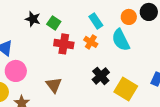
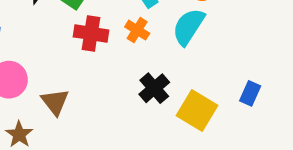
cyan semicircle: (121, 40) -> (188, 27), turned 60
brown triangle: (54, 85) -> (55, 102), moved

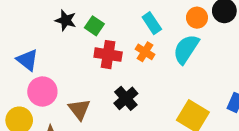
black cross: (154, 88) -> (126, 98), moved

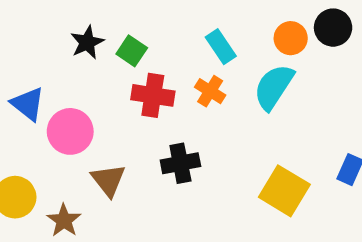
black star: (66, 20) -> (87, 42), turned 30
pink circle: (42, 91) -> (70, 131), moved
black cross: (126, 98) -> (180, 163), turned 30

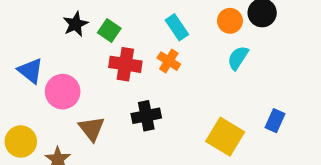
cyan semicircle: (274, 87) -> (238, 58), moved, size x0.7

